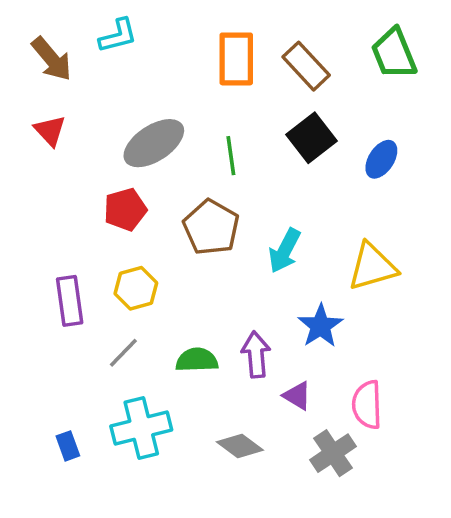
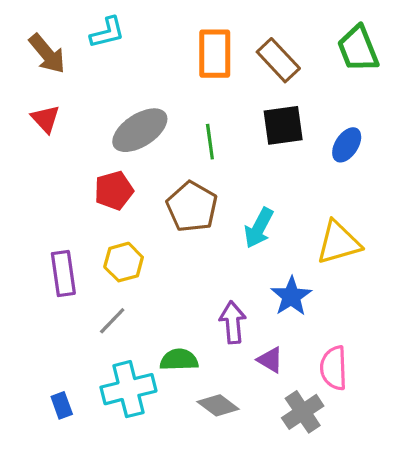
black square: (311, 138) -> (283, 125), turned 30
green semicircle: (197, 360) -> (179, 360), moved

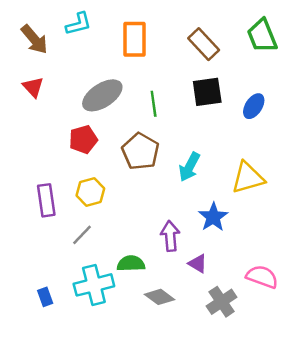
orange rectangle: (215, 54) -> (134, 39), moved
pink semicircle: (334, 368) -> (262, 277), moved, turned 112

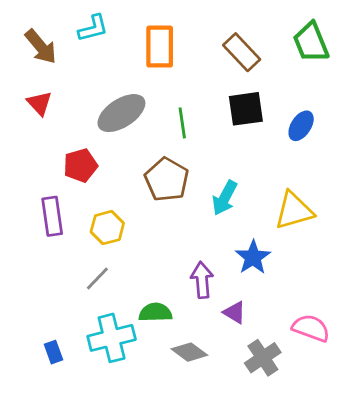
red pentagon: (83, 140) -> (80, 165), moved
purple rectangle: (46, 200) -> (52, 216), moved

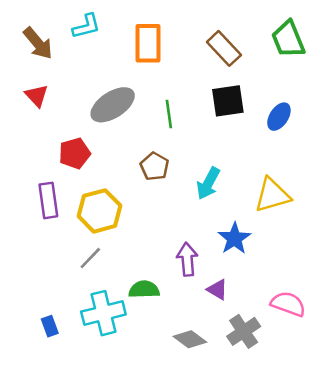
brown pentagon: (167, 180) -> (155, 166), size x0.7
yellow hexagon: (107, 228) -> (100, 211), size x1.4
gray diamond: (189, 352) -> (190, 339), moved

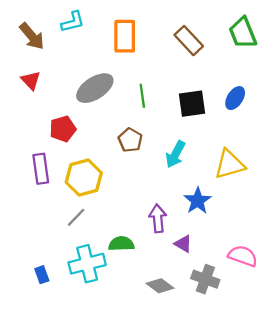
black square: (228, 101) -> (192, 104), moved
gray cross: (244, 331) -> (205, 279), turned -36

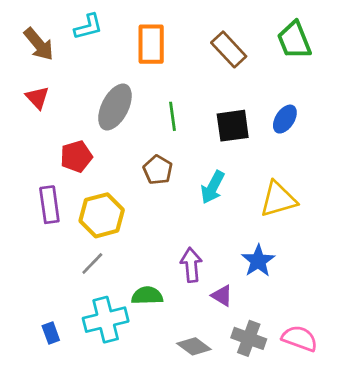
gray ellipse: (95, 88) -> (115, 107), turned -30
blue star: (198, 201) -> (258, 261), moved
pink semicircle: (243, 256) -> (300, 338), moved

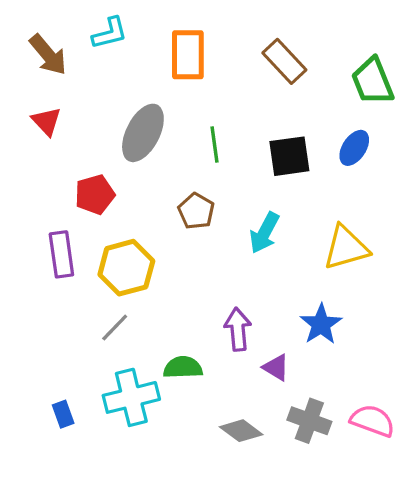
green trapezoid: (294, 40) -> (373, 81), moved

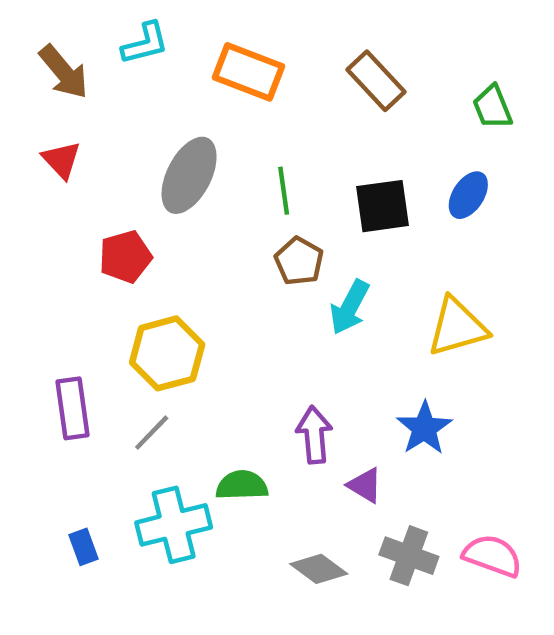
orange rectangle: (188, 55) -> (248, 72), turned -69
green trapezoid: (373, 81) -> (492, 107), size x0.7
brown pentagon: (196, 211) -> (299, 261), moved
purple rectangle: (61, 254) -> (73, 408), moved

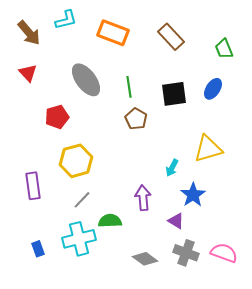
gray ellipse: (189, 175) -> (86, 80), turned -64
cyan arrow: (350, 307) -> (172, 168), moved, size x0.7
gray line: (152, 433) -> (82, 200), moved
purple triangle: (365, 485) -> (176, 221), moved

